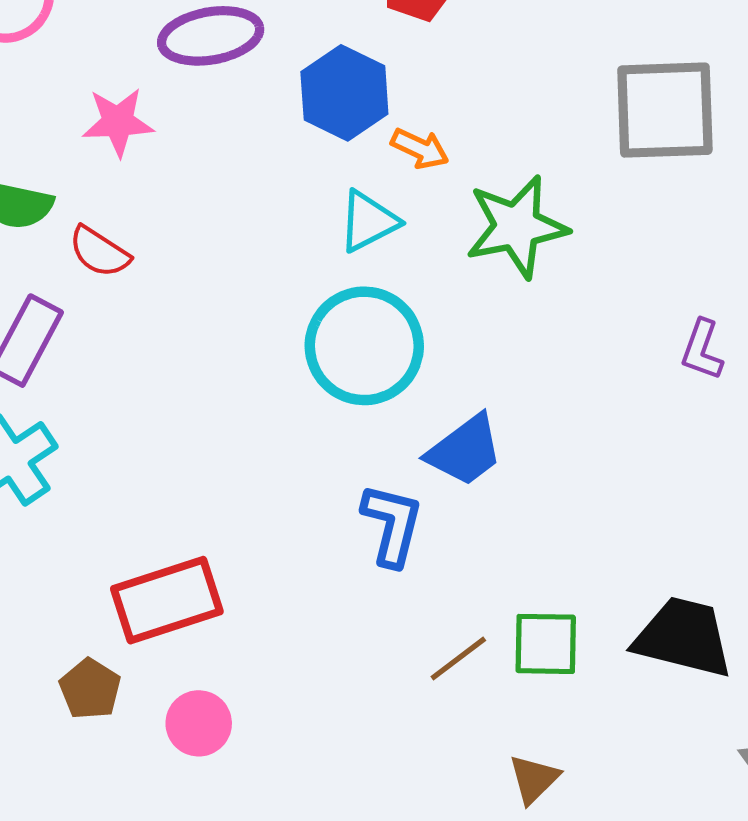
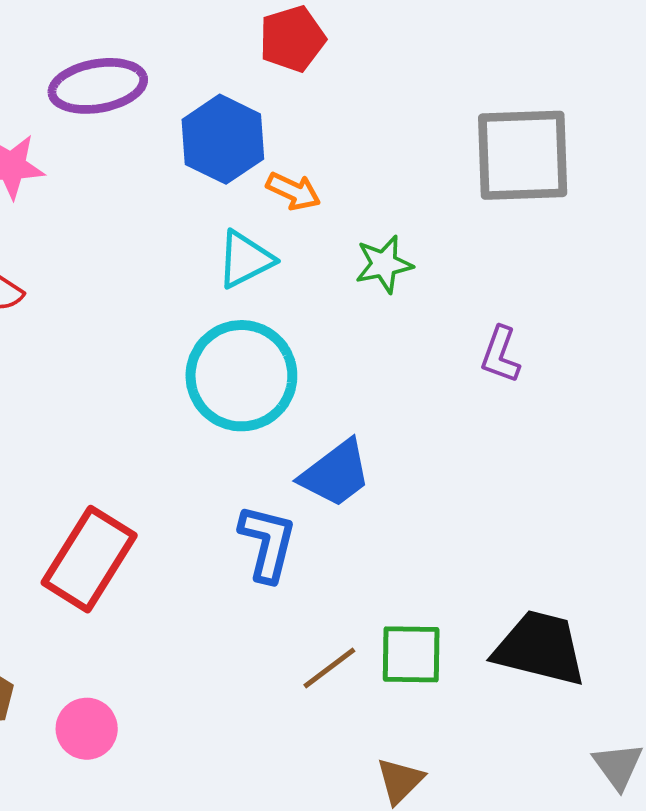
green star: (517, 227) -> (384, 264), size x0.6
purple L-shape: (702, 350) -> (500, 355), moved
red rectangle: (167, 600) -> (89, 559), moved, turned -40

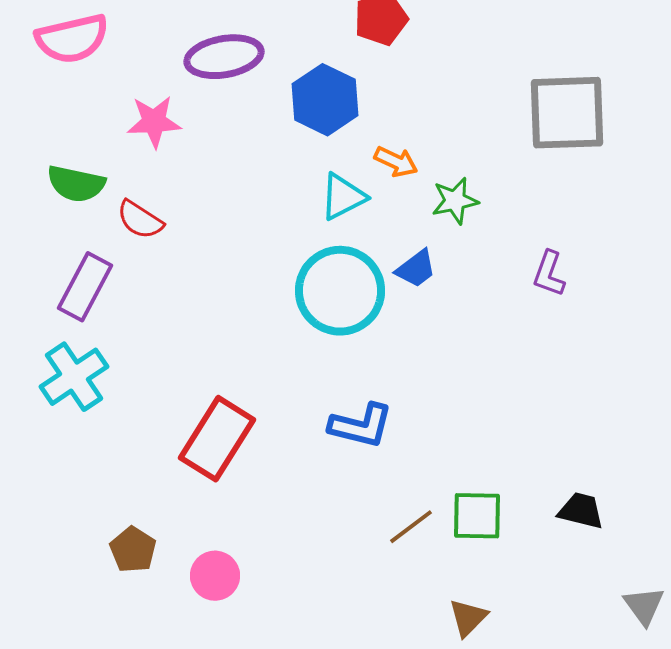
orange arrow: (293, 191) -> (396, 162), moved
blue trapezoid: (336, 474) -> (416, 269), moved, size x0.7
blue L-shape: (267, 543) -> (361, 426), turned 90
black trapezoid: (540, 648) -> (581, 511), size x0.6

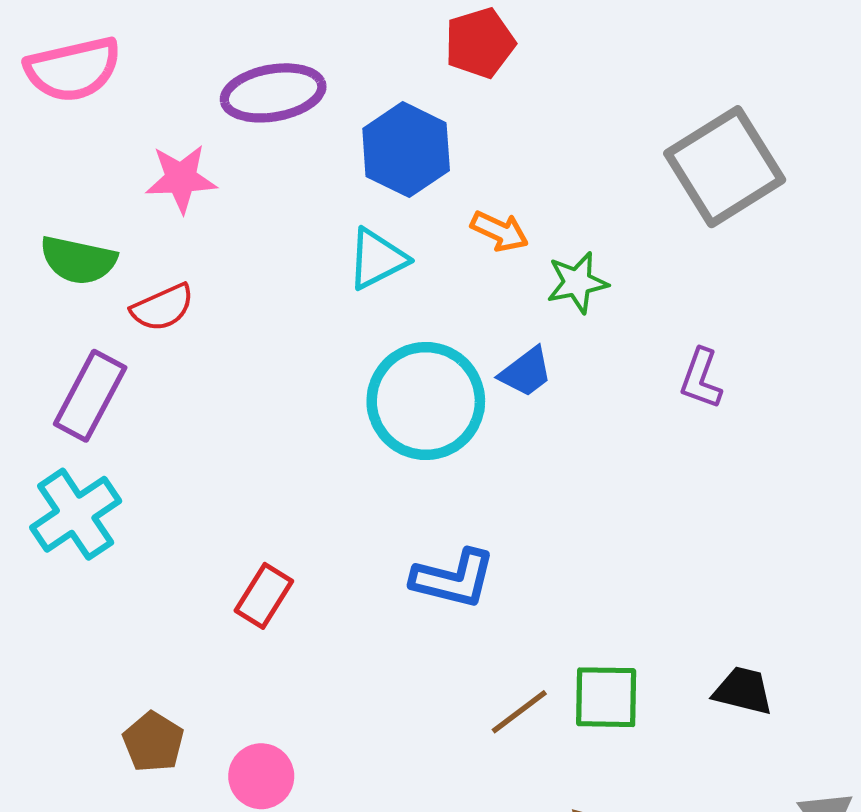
gray square: (567, 113) -> (725, 167), turned -30
cyan triangle: (343, 197) -> (377, 259), moved
red semicircle: (140, 220) -> (163, 308), turned -57
red rectangle: (217, 439) -> (264, 596), size x0.6

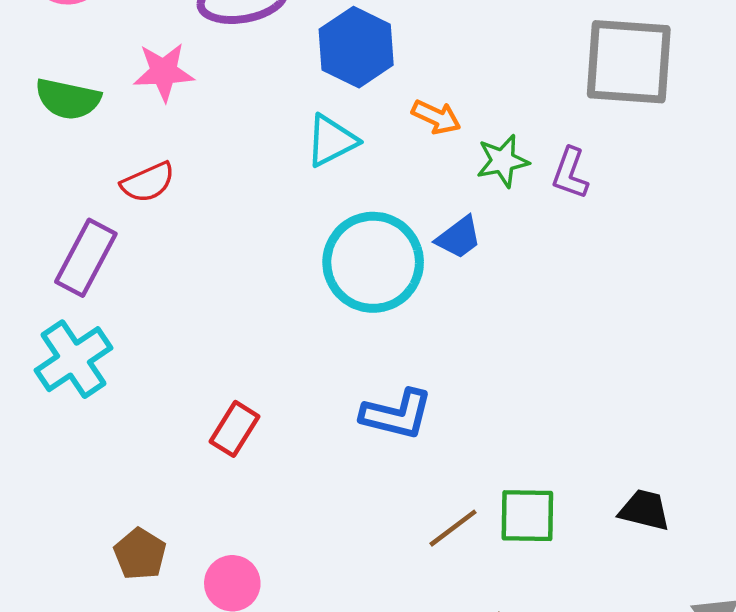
gray square: (725, 167) -> (629, 62), turned 36
green semicircle: (78, 260) -> (68, 99), moved
purple L-shape: (701, 379) -> (570, 173), moved

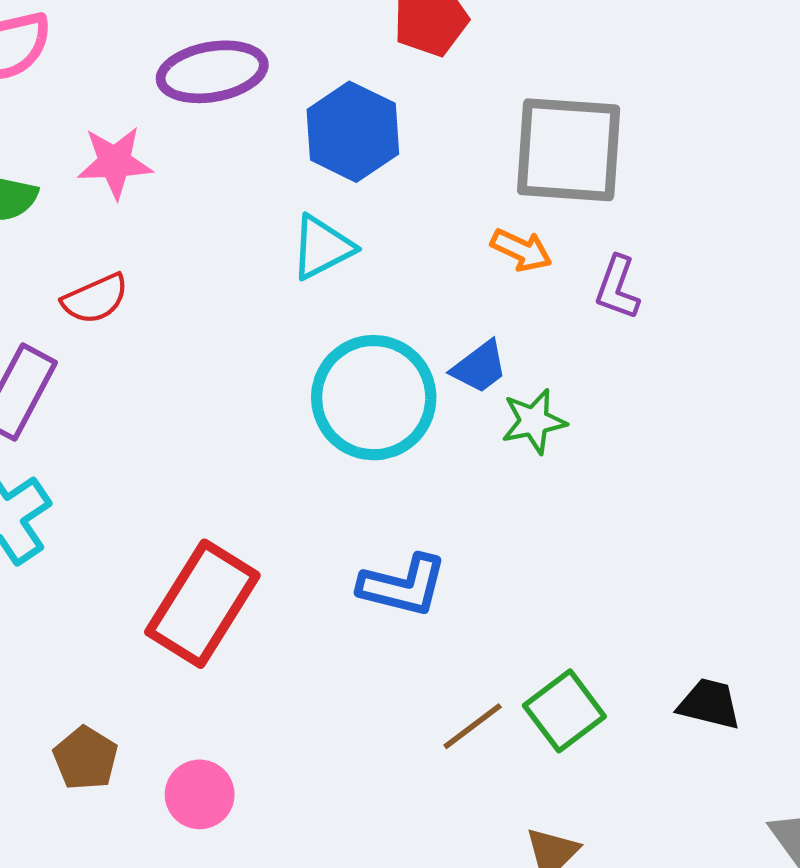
gray square: (629, 62) -> (569, 150), moved
orange arrow: (436, 117) -> (521, 250), moved
green star: (503, 161) -> (534, 421), moved
red rectangle: (235, 429) -> (202, 604), size x1.8
green square: (527, 516) -> (564, 711), turned -38

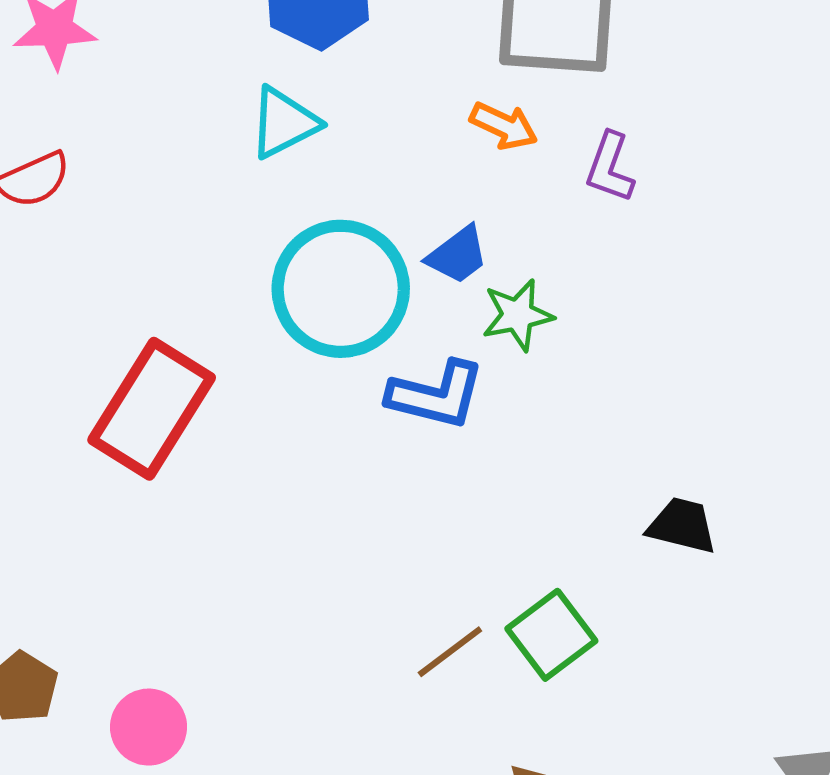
blue L-shape: (403, 586) -> (436, 395), moved
red rectangle: (202, 604) -> (152, 409), moved
black trapezoid: (709, 704) -> (682, 526), moved

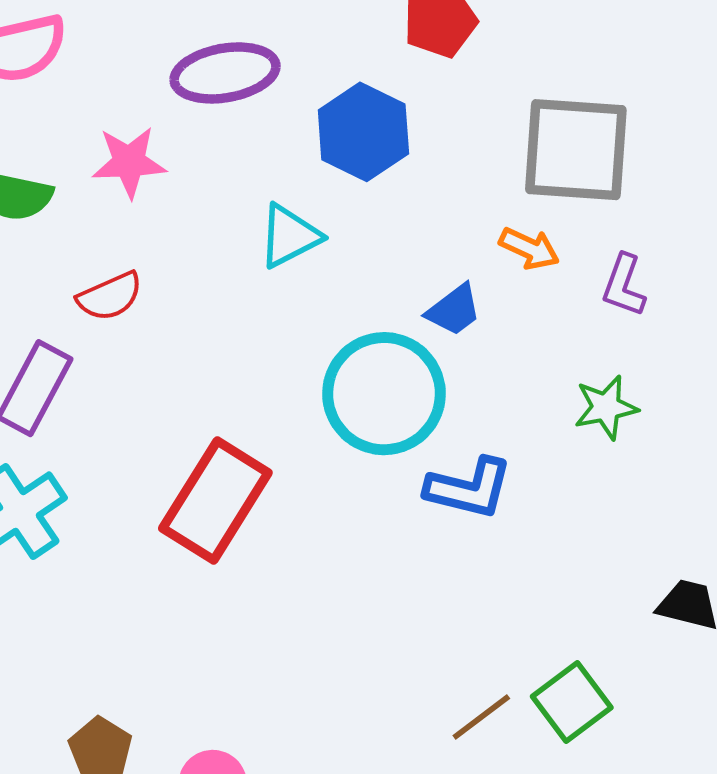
cyan triangle: (284, 123) -> (289, 236), moved
blue trapezoid: (458, 255) -> (454, 310), moved
green star: (518, 315) -> (606, 407), moved

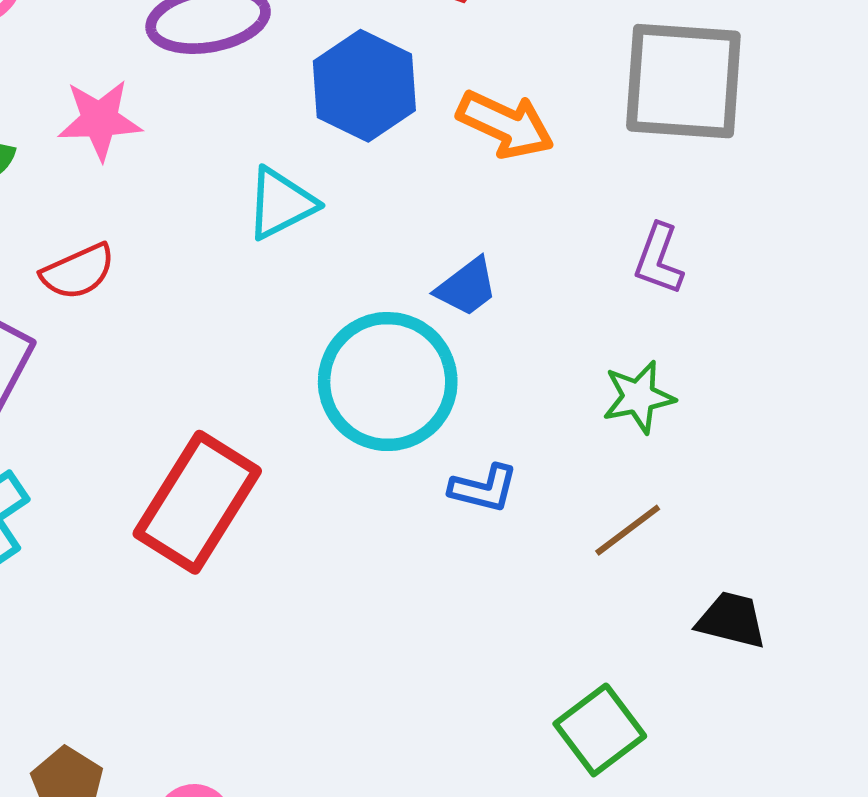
gray square: (576, 150) -> (683, 81), moved
orange arrow: (529, 248) -> (505, 124), moved, size x1.4
blue L-shape: (469, 488) -> (484, 488), size x0.7
brown line: (481, 717) -> (628, 530), moved

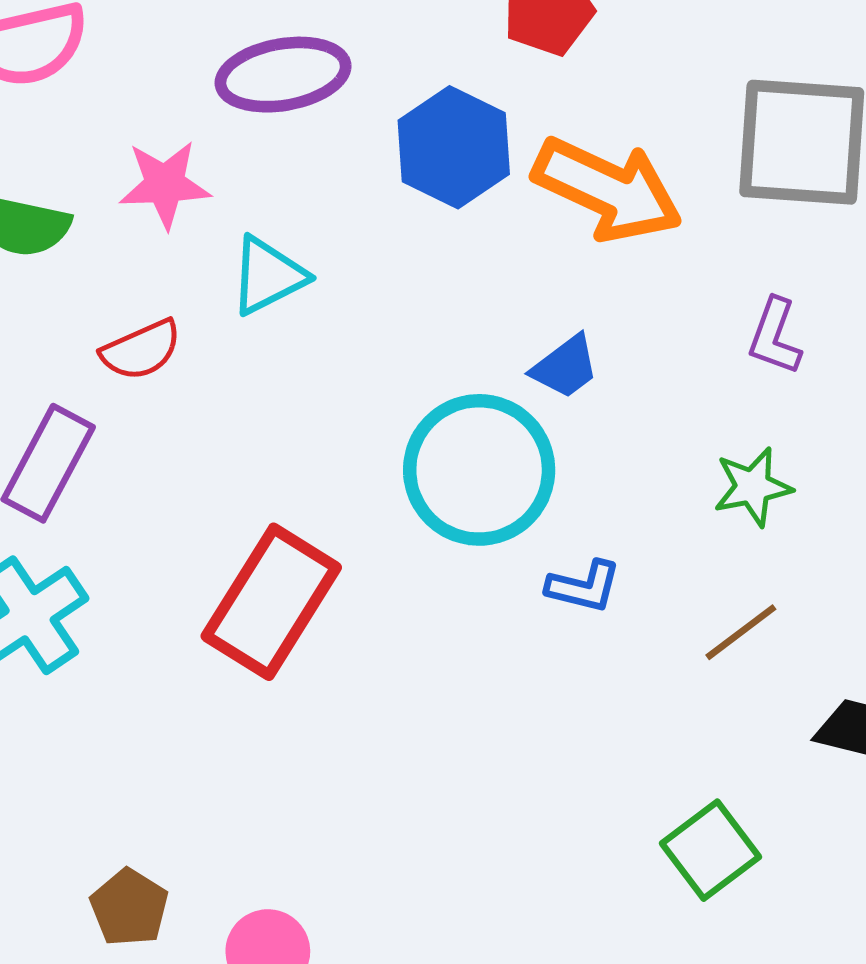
orange arrow: (505, 124) -> (607, 189), size x1.4
cyan triangle: (281, 203) -> (268, 276), moved

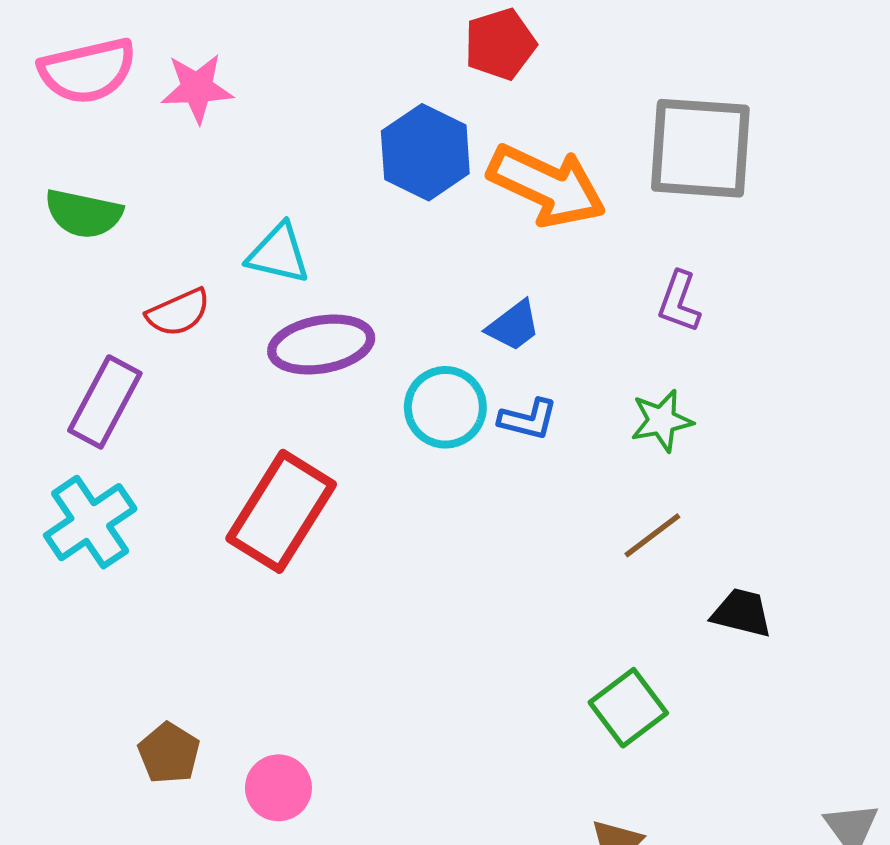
purple ellipse: (283, 75) -> (321, 345), moved
pink star: (165, 184) -> (197, 88), moved
cyan triangle: (268, 276) -> (278, 254), turned 40
cyan circle: (479, 470) -> (445, 407), size x0.7
blue L-shape: (584, 587) -> (528, 419), moved

